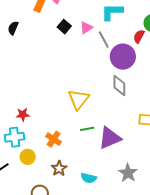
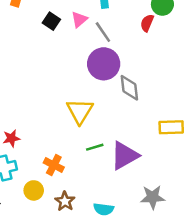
purple circle: (123, 57) -> (104, 64), moved
yellow circle: (28, 157) -> (34, 190), moved
gray star: (128, 173) -> (153, 197), turned -30

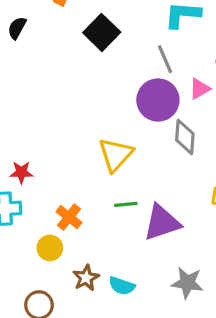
pink triangle: (79, 19) -> (200, 89), moved
black square: (51, 21) -> (102, 32), size x1.5
yellow circle: (34, 190) -> (50, 248), moved
brown star: (65, 201) -> (86, 278), moved

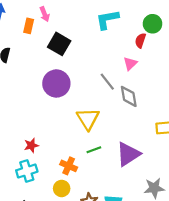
gray line: (165, 59) -> (107, 82), moved
purple circle: (158, 100) -> (56, 83), moved
green line: (126, 204) -> (94, 150), moved

